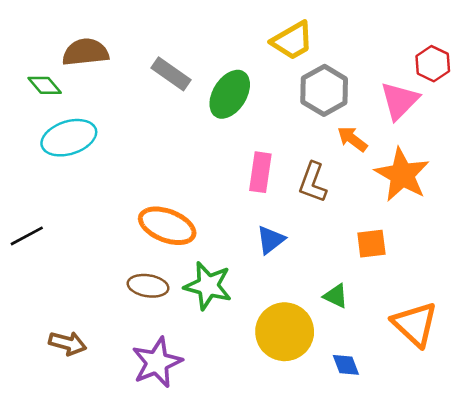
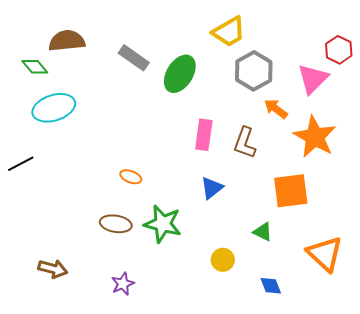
orange ellipse: (167, 226) -> (131, 177), size x0.5
black line: (27, 236) -> (21, 164), moved
orange square: (371, 244) -> (291, 191), size x1.5
yellow circle: (285, 332) -> (223, 260), size x0.5
purple star: (157, 362) -> (123, 284), size x0.6

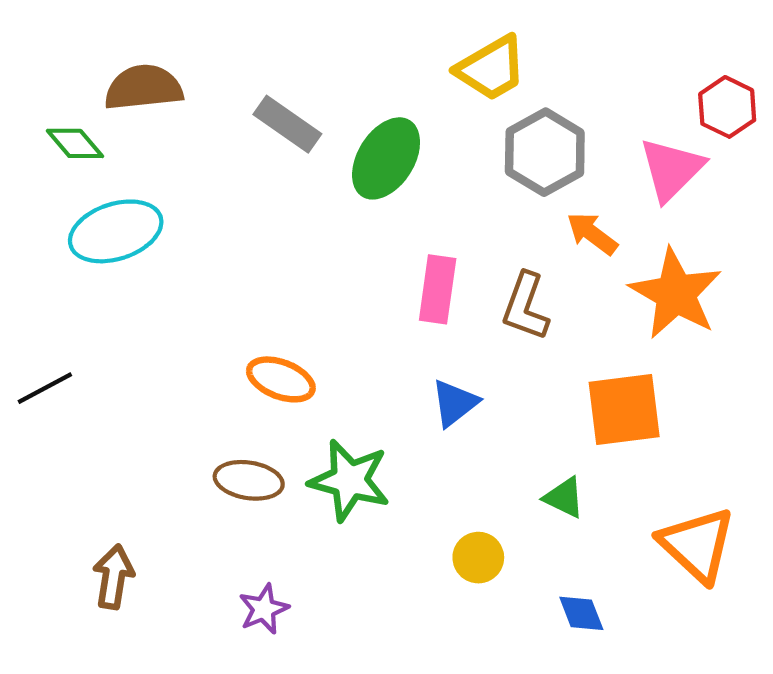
black line: (21, 164) -> (45, 388), moved
orange ellipse: (131, 177) -> (281, 379), size x1.4
brown arrow: (53, 269) -> (114, 577), turned -96

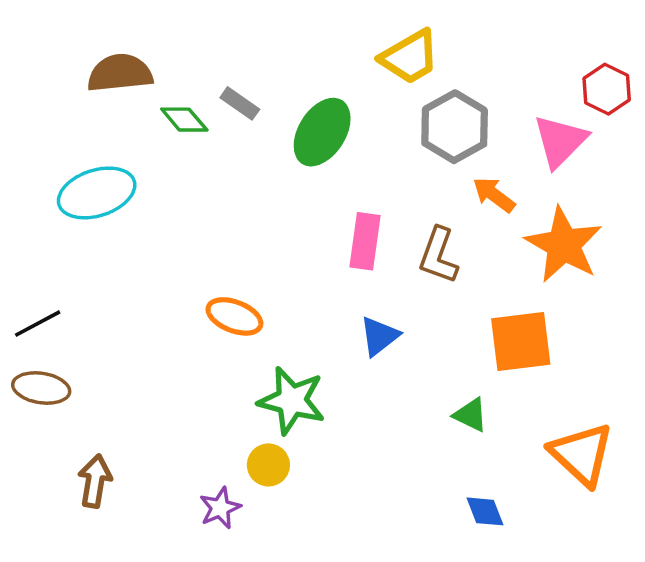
gray rectangle: (287, 124) -> (240, 103), size x0.7
green diamond: (75, 143) -> (184, 120), moved
brown ellipse: (249, 480) -> (41, 388), moved
yellow circle: (478, 558) -> (268, 465), moved

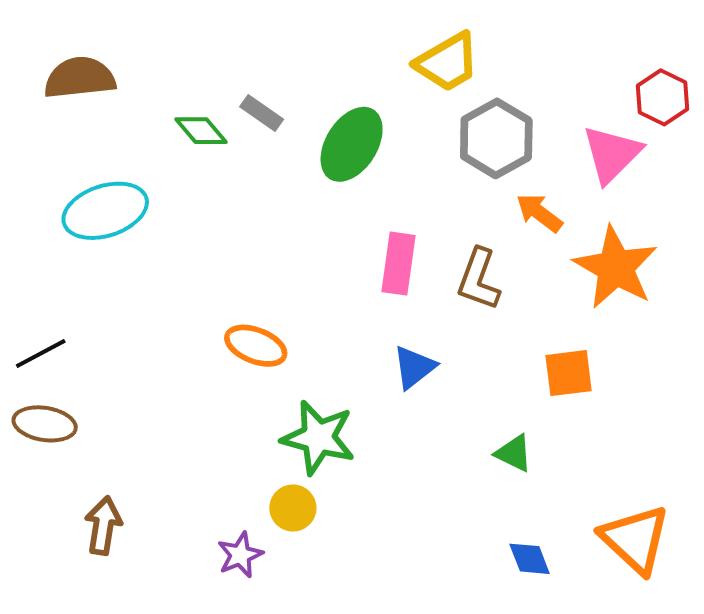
brown semicircle: (120, 73) -> (80, 78), moved
orange square: (521, 341) -> (569, 373), size x0.7
orange triangle: (582, 454) -> (635, 539), moved

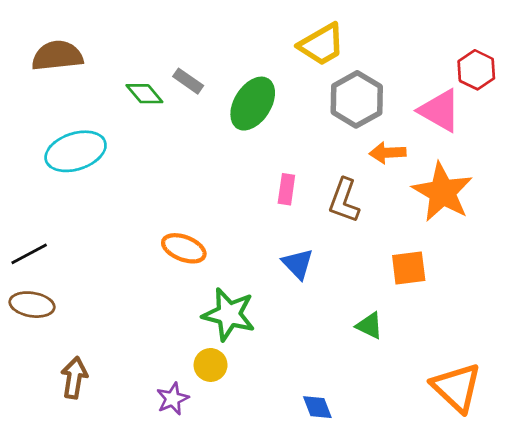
pink triangle: (612, 154) -> (440, 111), turned -45
orange arrow: (539, 213) -> (388, 153), turned -40
pink rectangle: (398, 264) -> (286, 189), size x0.7
blue triangle: (414, 367) -> (298, 264), turned -36
blue diamond: (530, 559) -> (317, 407), moved

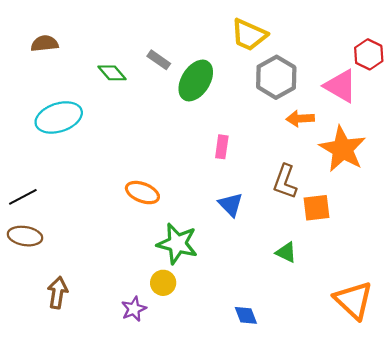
yellow trapezoid: (322, 44) -> (249, 35), turned 54
brown semicircle: (57, 56) -> (45, 44), size x0.7
gray rectangle: (188, 81) -> (159, 60), moved
brown L-shape: (344, 201) -> (285, 182), moved

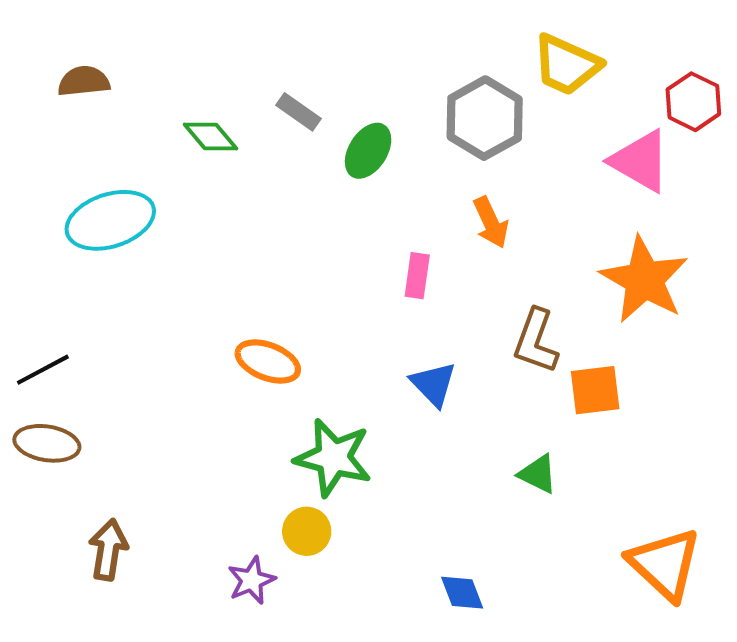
yellow trapezoid: (249, 35) -> (566, 65), moved
gray hexagon: (276, 77) -> (485, 118), moved
green ellipse: (196, 80) -> (368, 151), size x0.7
orange arrow: (300, 119) -> (491, 222), moved, turned -112

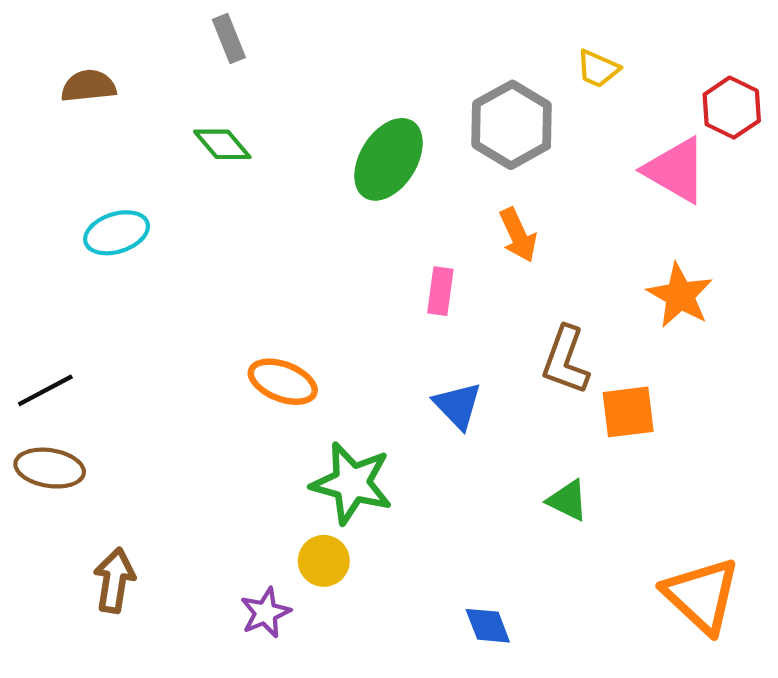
yellow trapezoid: (566, 65) -> (598, 69), size x0.6
gray rectangle: (298, 112) -> (229, 39), moved, turned 33
green ellipse: (368, 151) -> (389, 159), size x1.4
cyan ellipse: (110, 220) -> (117, 233), size x0.7
orange star: (644, 280) -> (680, 295), size x0.7

